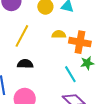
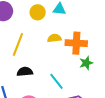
cyan line: (70, 74) -> (56, 81), moved

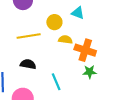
yellow circle: (38, 12) -> (54, 22), moved
yellow line: (18, 44) -> (29, 36), turned 45

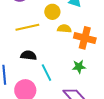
green star: (90, 72) -> (79, 67), moved
cyan line: (56, 82) -> (46, 73), moved

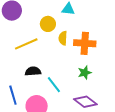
yellow semicircle: (64, 29) -> (63, 38), turned -80

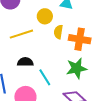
green star: (85, 73) -> (77, 68), size x1.5

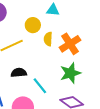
orange cross: (80, 39) -> (70, 44), turned -35

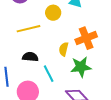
yellow semicircle: (48, 39) -> (64, 49), moved

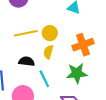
yellow circle: (53, 13) -> (50, 33), moved
yellow semicircle: (64, 49) -> (48, 52), moved

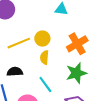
black semicircle: (27, 61) -> (15, 72), moved

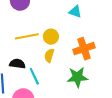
cyan line: (45, 84) -> (34, 76), moved

